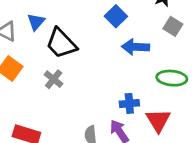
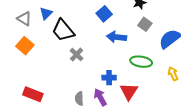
gray cross: (54, 79) -> (77, 55), moved

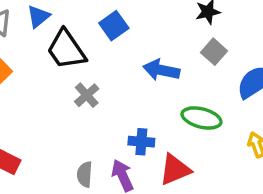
blue square: (104, 14) -> (114, 26), moved
red triangle: (129, 91) -> (175, 170), turned 30

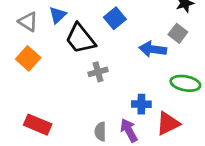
gray square: (214, 52) -> (178, 33), moved
gray cross: (87, 95) -> (98, 72), turned 30

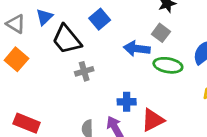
green ellipse: (185, 83) -> (168, 65), moved

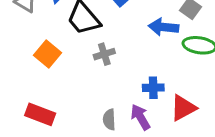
orange square: (16, 59) -> (47, 54), moved

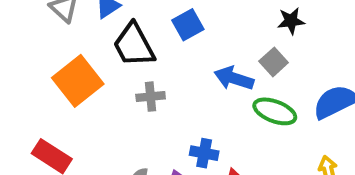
orange square: (47, 54) -> (78, 81), size x1.4

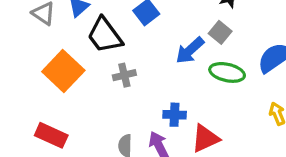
blue arrow: (234, 78) -> (190, 50), turned -52

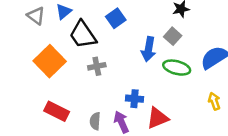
blue arrow: (190, 50) -> (149, 49), turned -40
red rectangle: (51, 135) -> (57, 111), moved

